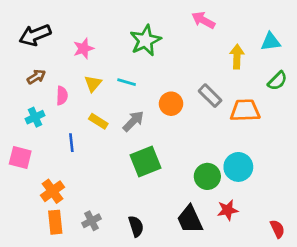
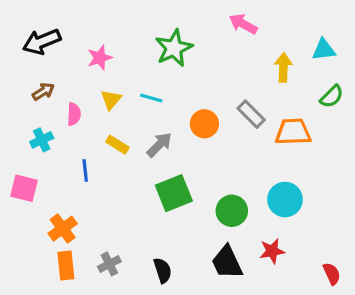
green circle: (207, 176) -> (232, 211), moved

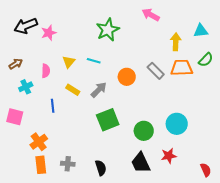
pink star: (100, 58) -> (49, 33), moved
brown arrow: (43, 92) -> (16, 64), moved
orange trapezoid: (293, 132) -> (182, 68), moved
gray cross: (109, 264) -> (68, 164), turned 32

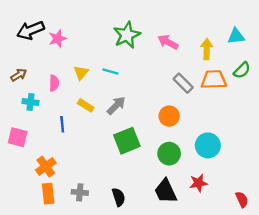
pink arrow: (151, 15) -> (168, 42), moved
orange circle: (127, 77) -> (169, 116), moved
cyan cross: (26, 87) -> (31, 102), turned 32

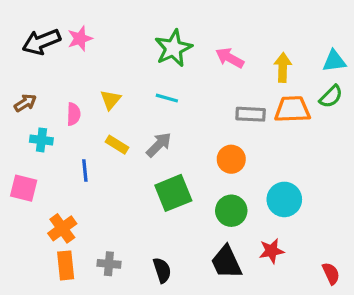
cyan triangle: (236, 36) -> (334, 61), moved
pink star: (58, 39) -> (80, 39), moved
cyan line: (110, 71) -> (167, 98), moved
gray rectangle: (183, 83) -> (251, 114), turned -42

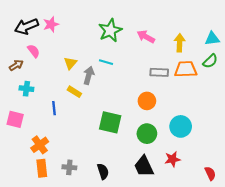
pink semicircle: (74, 114) -> (34, 51), moved, turned -40
gray arrow: (159, 145) -> (89, 75), moved, turned -30
green square: (173, 193) -> (110, 122), turned 35

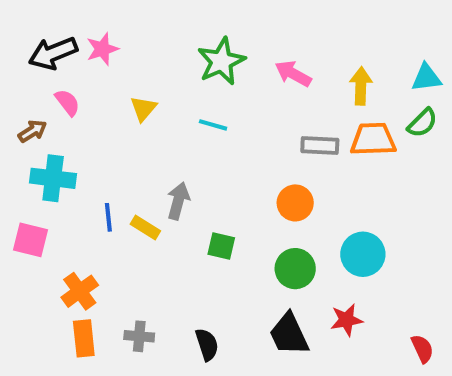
yellow triangle: (70, 63) -> (143, 109), moved
gray arrow: (89, 75) -> (178, 201), moved
cyan cross: (26, 89) -> (53, 178), size x1.5
yellow rectangle: (74, 92) -> (145, 228), moved
green square: (110, 122) -> (221, 246), size x0.6

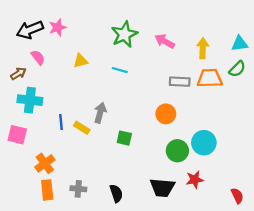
yellow triangle: (143, 109) -> (81, 61), turned 35
green circle: (295, 269) -> (177, 151), moved
black trapezoid: (289, 334) -> (162, 188), turned -60

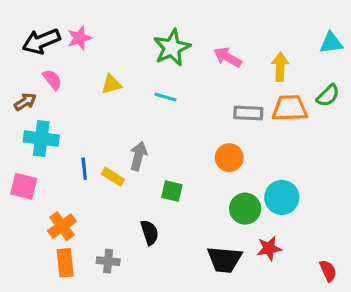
cyan triangle: (240, 44) -> (331, 43), moved
black semicircle: (116, 193) -> (150, 232), moved

